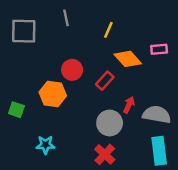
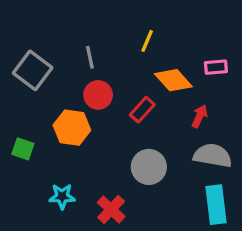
gray line: (66, 18) -> (90, 57), moved
gray square: (24, 31) -> (33, 70), moved, turned 36
red arrow: (129, 105) -> (200, 116), moved
red cross: (105, 154) -> (111, 209), moved

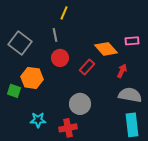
yellow line: (147, 41) -> (64, 13), moved
orange hexagon: (72, 128) -> (32, 78), moved
gray circle: (149, 167) -> (80, 104), moved
red cross: (111, 209) -> (68, 128), turned 36

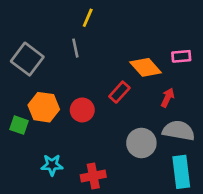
red circle: (60, 58) -> (82, 110), moved
gray circle: (80, 104) -> (141, 143), moved

